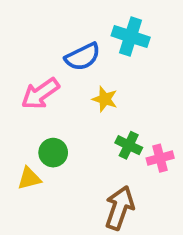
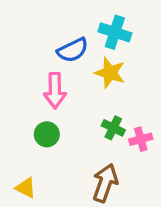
pink arrow: (40, 94) -> (55, 91), moved, turned -56
yellow star: (105, 99) -> (110, 73), moved, size x1.4
yellow triangle: (29, 178) -> (26, 188), moved, turned 40

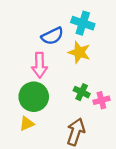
green circle: (47, 134) -> (34, 97), size x1.6
yellow triangle: (26, 188) -> (27, 124), moved, turned -49

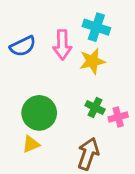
blue semicircle: (52, 36) -> (23, 46), moved
yellow star: (79, 52) -> (92, 61), turned -30
pink arrow: (40, 65) -> (62, 45), moved

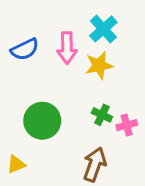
cyan cross: (96, 27) -> (103, 29), turned 30
yellow triangle: (31, 144) -> (16, 164), moved

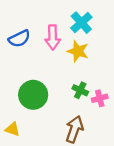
yellow star: (99, 65) -> (78, 51), turned 30
yellow triangle: (16, 164) -> (12, 129), turned 42

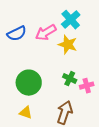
pink arrow: (53, 37) -> (46, 33), turned 60
yellow triangle: (12, 129) -> (26, 113), moved

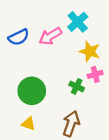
yellow star: (68, 45) -> (90, 51), moved
pink cross: (87, 86) -> (95, 74), moved

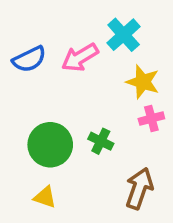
green cross: (77, 86) -> (101, 141), moved
brown arrow: (71, 124) -> (139, 188), moved

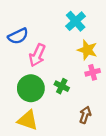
pink arrow: (80, 57) -> (37, 55), moved, turned -35
brown arrow: (139, 188) -> (85, 115), size x0.7
yellow triangle: (45, 197) -> (28, 120), size x1.5

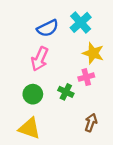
blue semicircle: (18, 36) -> (48, 28), moved
pink cross: (93, 72) -> (86, 77), moved
green circle: (31, 88) -> (33, 94), size x0.7

